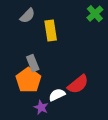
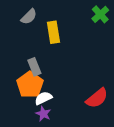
red semicircle: (78, 84) -> (97, 98), moved
white semicircle: (57, 95) -> (43, 98), moved

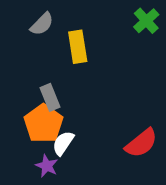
white semicircle: (43, 98) -> (63, 143), turned -30
purple star: (43, 114) -> (47, 166), moved

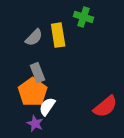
green cross: (146, 21) -> (84, 17), moved, turned -30
gray semicircle: (42, 24) -> (34, 38), moved

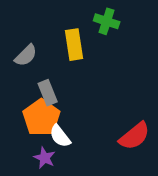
gray semicircle: (34, 38) -> (26, 55), moved
white semicircle: (47, 107) -> (60, 136), turned -72

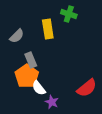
purple star: (45, 158) -> (52, 102), moved

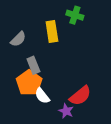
red semicircle: (87, 88) -> (80, 96), moved
purple star: (52, 102) -> (66, 111), moved

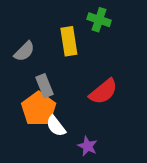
red semicircle: (80, 96) -> (103, 92), moved

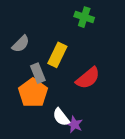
yellow rectangle: (69, 41) -> (57, 55), moved, turned 35
white semicircle: (56, 126) -> (61, 117), moved

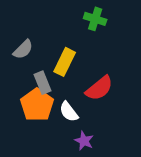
white semicircle: (61, 117) -> (69, 112), moved

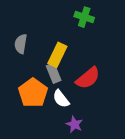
gray semicircle: (23, 49) -> (21, 44), turned 144
gray rectangle: (42, 83) -> (54, 73), moved

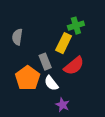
green cross: (84, 17) -> (76, 26), moved, turned -35
yellow rectangle: (57, 55) -> (64, 43), moved

